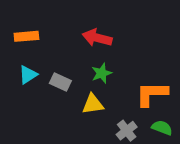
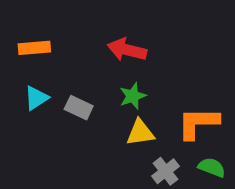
yellow triangle: (93, 104) -> (140, 133), moved

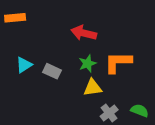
orange rectangle: (34, 48) -> (15, 18), moved
orange L-shape: (198, 123) -> (118, 62), moved

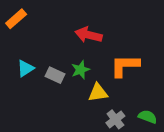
orange rectangle: (15, 18) -> (16, 19), turned -36
green star: (88, 64) -> (80, 70), moved

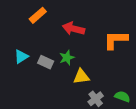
orange rectangle: (16, 19) -> (38, 15), moved
orange L-shape: (125, 66) -> (116, 40), moved

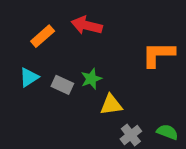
orange rectangle: (38, 15) -> (43, 36), moved
red arrow: (73, 29) -> (87, 26), moved

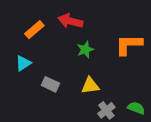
green star: (91, 79) -> (85, 50), moved
gray rectangle: (62, 85) -> (51, 84), moved

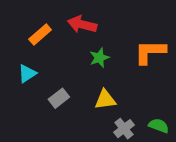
gray rectangle: (51, 84) -> (59, 98), turned -63

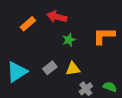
cyan triangle: (27, 74) -> (17, 72), moved, size x1.6
gray rectangle: (59, 98) -> (50, 68), moved

